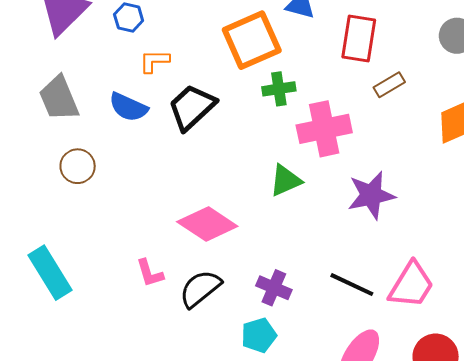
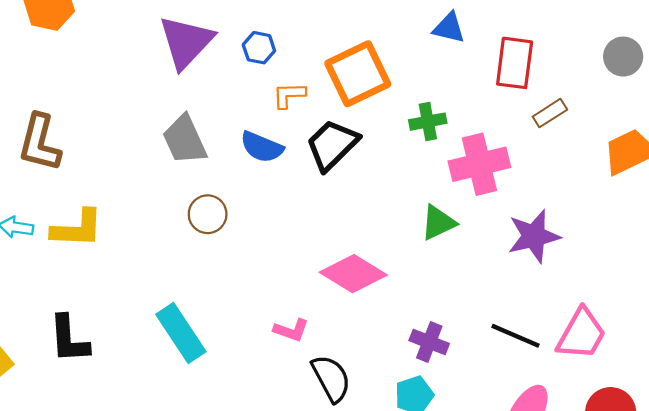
orange square: (252, 40) -> (358, 74), moved
pink L-shape: (150, 273) -> (291, 330), turned -52
black semicircle: (200, 289) -> (331, 378), moved, turned 102

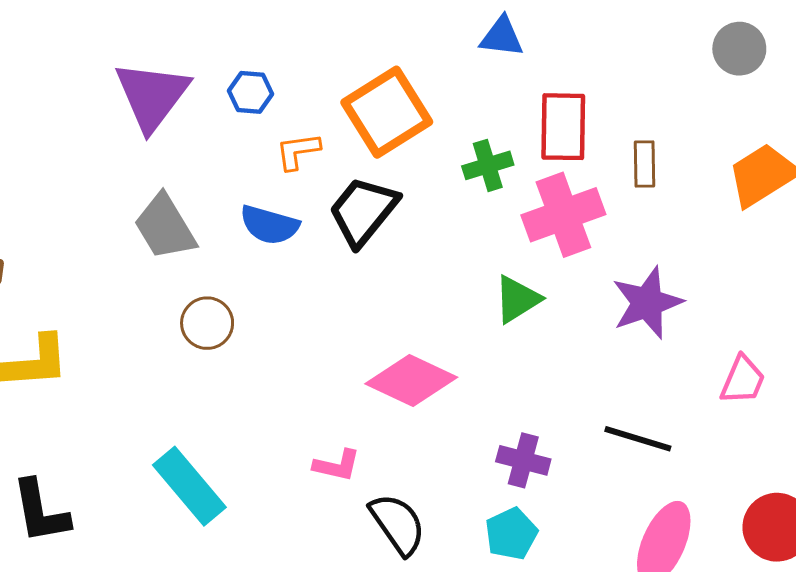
red rectangle: (515, 63) -> (563, 127), moved
brown rectangle: (550, 113) -> (645, 164), moved, turned -52
pink trapezoid: (581, 334) -> (743, 380), moved, size x0.7

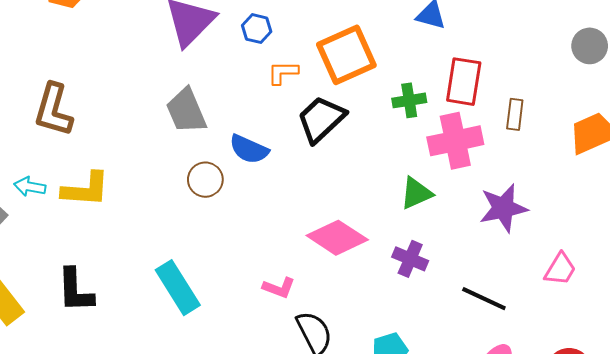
blue semicircle: (269, 225) -> (249, 149), moved
purple cross: (523, 460) -> (410, 259), moved

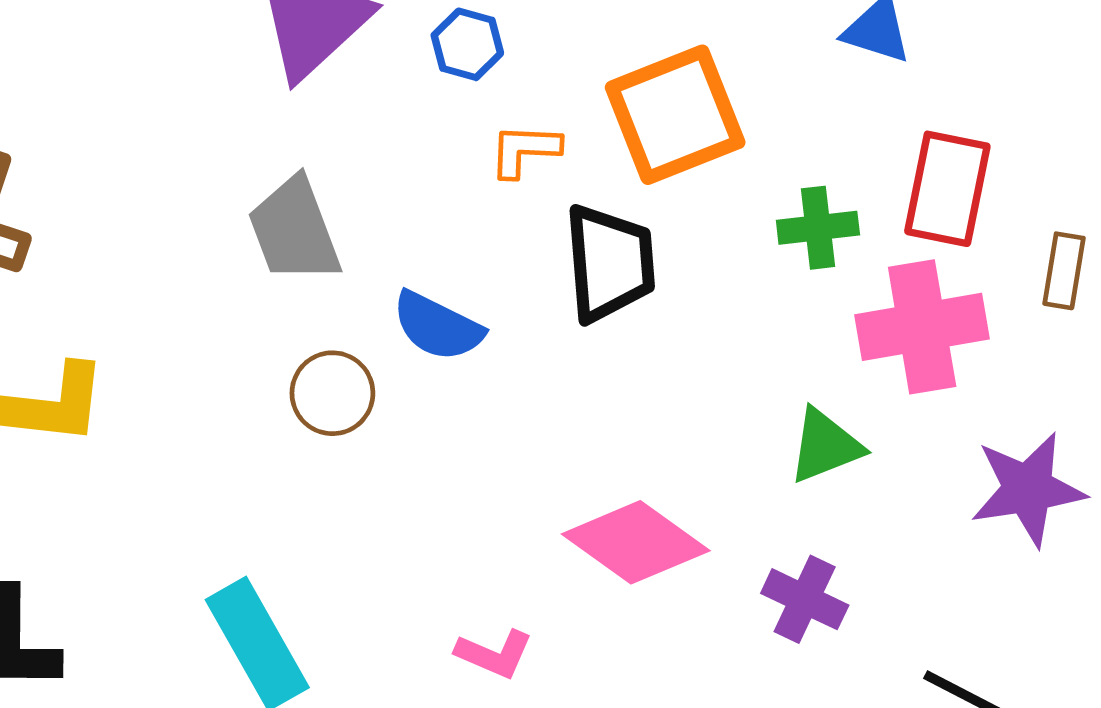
black trapezoid: (321, 119) -> (610, 263), turned 126

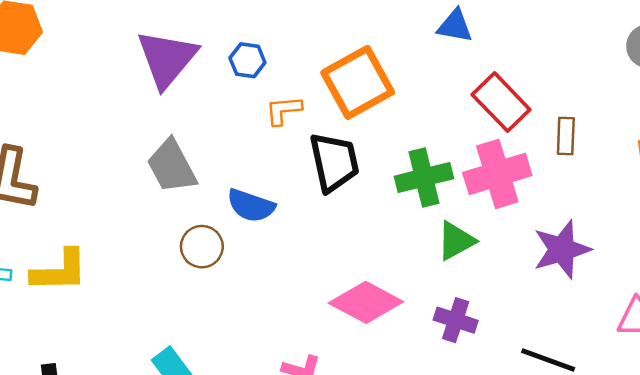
red rectangle: (947, 189) -> (501, 102), turned -48
green cross: (818, 228) -> (424, 177), moved, size x1.4

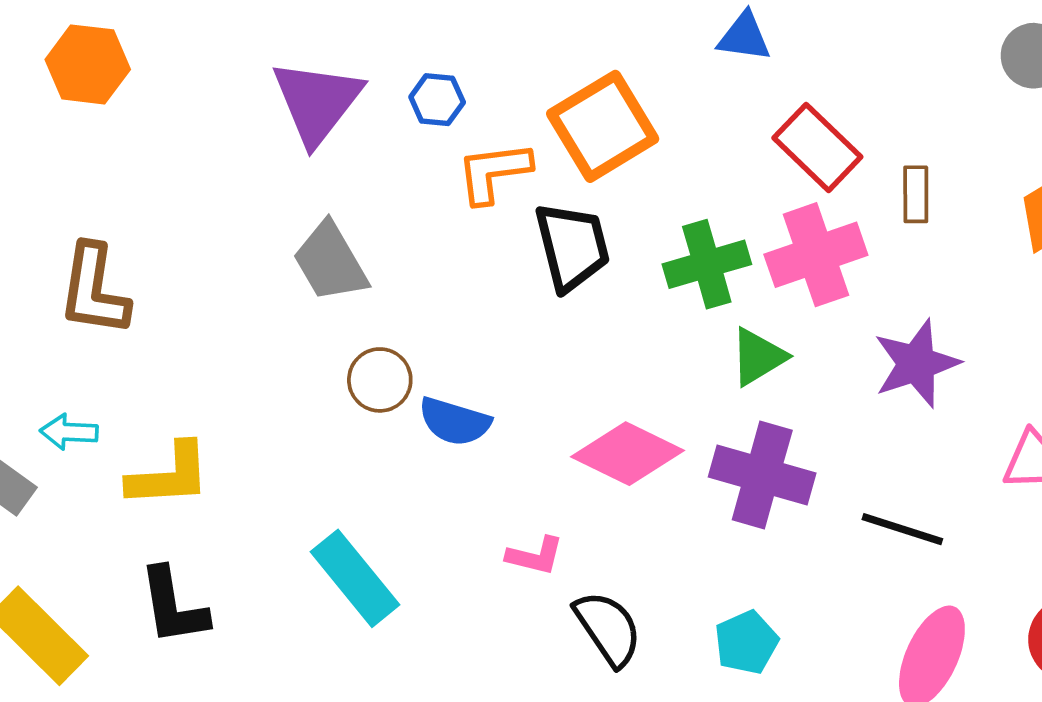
orange L-shape: (284, 110) -> (494, 172), size x1.4
blue semicircle: (251, 206) -> (455, 422), moved
yellow L-shape: (59, 271) -> (169, 475), moved
purple cross: (456, 320) -> (762, 475), size x1.6

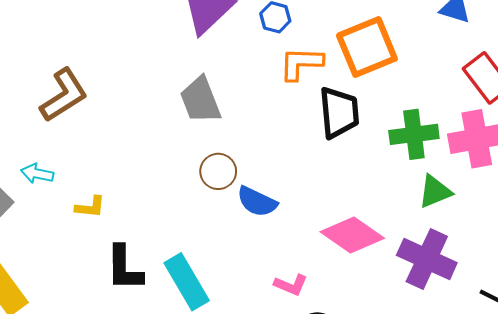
brown L-shape: (94, 290) -> (64, 95), turned -140
yellow L-shape: (169, 475) -> (90, 207), size x0.6
black L-shape: (173, 606) -> (124, 268), moved

